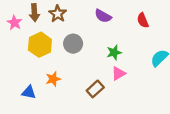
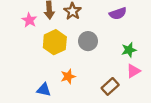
purple semicircle: (103, 16) -> (118, 13), turned -49

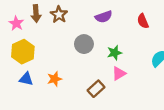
gray circle: (88, 41) -> (84, 44), moved
yellow hexagon: (55, 42) -> (23, 52), moved
blue triangle: (44, 90) -> (26, 79), moved

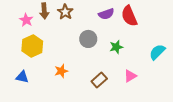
red semicircle: (143, 21) -> (129, 16), moved, size x1.5
pink triangle: (119, 73) -> (130, 76), moved
blue triangle: (26, 79) -> (22, 77), moved

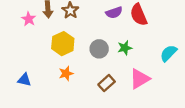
gray circle: (88, 39) -> (99, 49), moved
yellow hexagon: (32, 46) -> (63, 44), moved
pink triangle: (130, 76) -> (140, 79), size x1.5

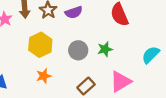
purple semicircle: (114, 13) -> (74, 12), moved

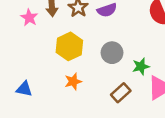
green star: (105, 49) -> (141, 66), moved

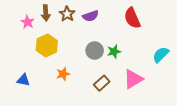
yellow hexagon: (69, 46) -> (47, 45), moved
green star: (141, 66) -> (114, 52), moved

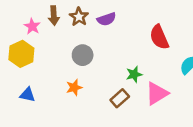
red semicircle: (132, 18) -> (159, 37), moved
yellow hexagon: (47, 45) -> (21, 54), moved
gray circle: (95, 51) -> (83, 55), moved
green star: (114, 52) -> (134, 74), moved

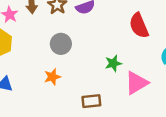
brown rectangle: (120, 98) -> (91, 101), moved, turned 36

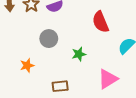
gray circle: (61, 44) -> (49, 39), moved
pink triangle: (136, 83) -> (108, 79), moved

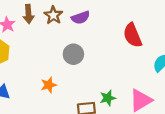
green star: (79, 54) -> (108, 98), moved

